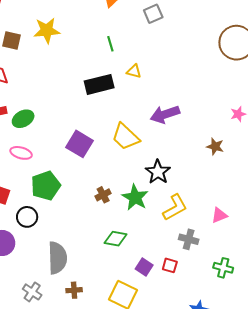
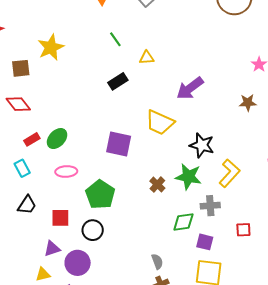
black rectangle: (99, 84) -> (118, 81), size x0.7
gray cross: (189, 239) -> (210, 206), moved
gray semicircle: (57, 258) -> (157, 261), moved, size x0.5
purple square: (144, 267) -> (205, 242), moved

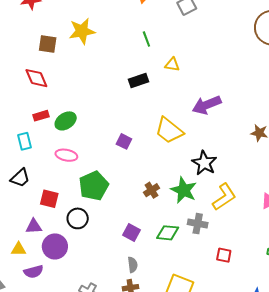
purple square: (119, 144) -> (124, 141), size x0.6
purple square: (205, 242) -> (132, 233), moved

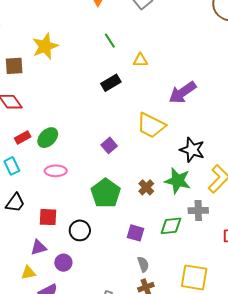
purple square: (124, 141) -> (109, 145), turned 35
green pentagon: (94, 186) -> (106, 193), moved
purple circle: (55, 246) -> (63, 263), size x0.7

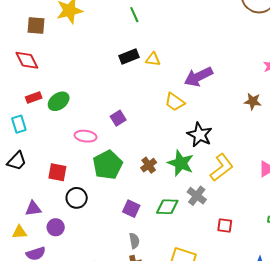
yellow triangle: (140, 60) -> (153, 59), moved
yellow trapezoid: (151, 125) -> (175, 102), moved, size x0.7
pink ellipse: (56, 171) -> (86, 136), moved
gray cross: (198, 210) -> (197, 196), turned 30
red square: (48, 217) -> (57, 172), moved

